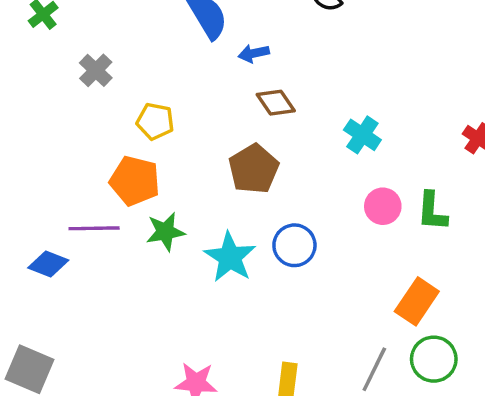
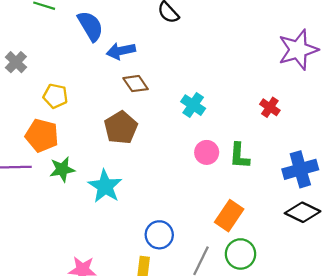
blue arrow: (254, 53) -> (121, 51), size x1.4
blue circle: (294, 245) -> (159, 235), moved

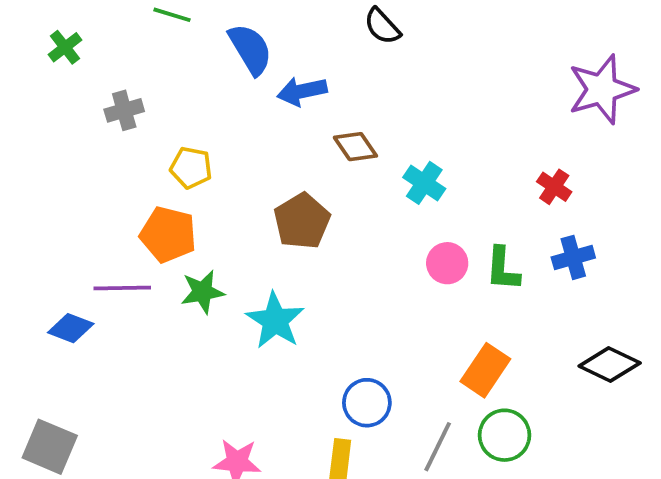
gray cross: (16, 62) -> (124, 110), turned 30
brown diamond: (136, 84) -> (355, 147), moved
blue cross: (300, 169) -> (573, 257), moved, size x0.7

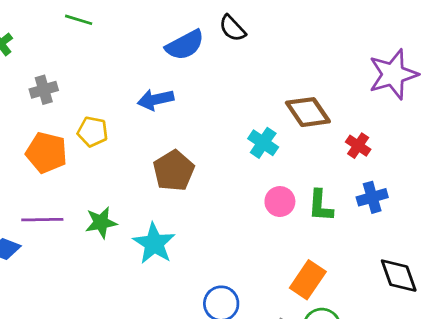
blue semicircle: (250, 49) -> (185, 45), moved, turned 93
blue arrow: (302, 91) -> (156, 99), moved
brown diamond: (355, 147) -> (308, 112), moved, size x1.4
orange pentagon: (168, 235) -> (47, 153), moved
black diamond: (610, 364) -> (399, 276), turned 45

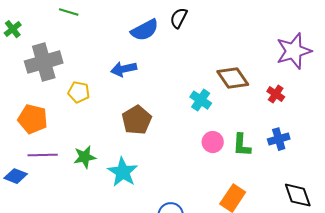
black semicircle: (232, 28) -> (179, 18), turned 70
gray cross: (44, 90) -> (44, 62), size x1.8
red cross: (358, 146) -> (276, 94), moved
orange pentagon: (47, 153) -> (33, 119), moved

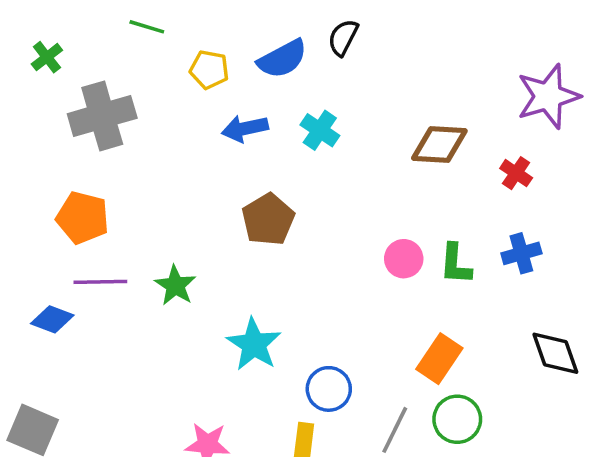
brown diamond: (233, 78) -> (439, 145), turned -52
yellow pentagon: (79, 92) -> (209, 70), moved
cyan cross: (201, 100) -> (320, 130), moved
green star: (85, 157) -> (175, 285), turned -30
cyan star: (123, 172) -> (254, 344), moved

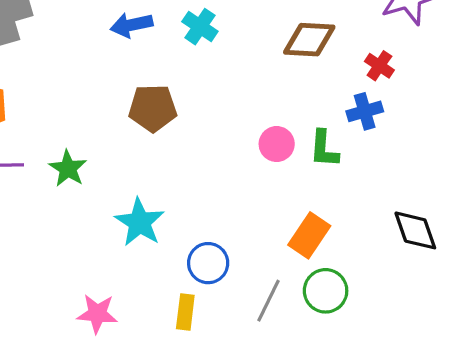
brown pentagon: (268, 219) -> (153, 108), turned 30
blue cross: (521, 253) -> (365, 111), moved

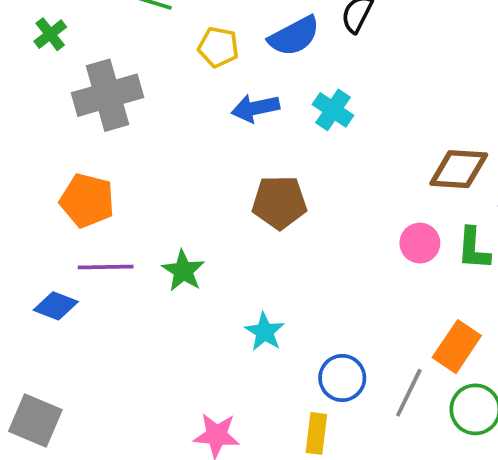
brown diamond: (309, 40) -> (459, 169), moved
cyan star: (140, 222) -> (265, 332), size x0.7
gray line: (268, 301) -> (409, 393), moved

